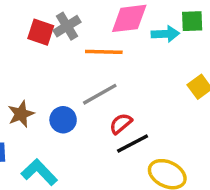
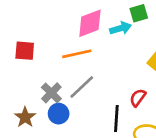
gray cross: (67, 26) -> (51, 93), moved
red semicircle: (121, 124) -> (138, 98), moved
black line: (133, 144) -> (116, 119), turned -45

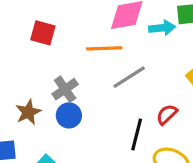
gray line: (82, 87) -> (129, 77), moved

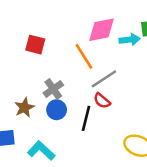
orange line: (104, 48) -> (84, 56), turned 60
red semicircle: (167, 114) -> (102, 101), moved, turned -96
black line: (137, 134) -> (86, 118), moved

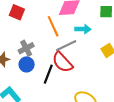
cyan arrow: (130, 40) -> (83, 29), moved
red semicircle: (102, 101) -> (62, 62), size x1.6

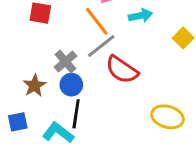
gray line: (66, 46) -> (101, 46), moved
black line: (48, 74) -> (76, 114), moved

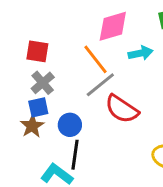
gray cross: (65, 61) -> (43, 83), moved
blue square: (18, 122) -> (38, 107), moved

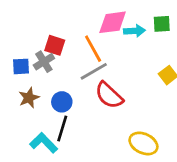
red square: (37, 51) -> (55, 45), moved
cyan arrow: (140, 53) -> (134, 31), moved
blue square: (38, 107) -> (21, 66), moved

